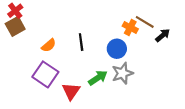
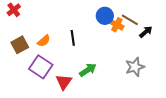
brown square: (15, 26) -> (20, 45), moved
blue circle: (117, 49) -> (105, 16), moved
gray star: (122, 73) -> (135, 67), moved

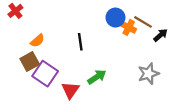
orange semicircle: (44, 41) -> (37, 41), moved
brown square: (20, 45) -> (30, 62), moved

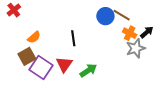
brown line: (143, 22) -> (122, 15), moved
orange cross: (129, 27) -> (130, 33), moved
gray star: (148, 74) -> (136, 48), moved
red triangle: (70, 90) -> (64, 64), moved

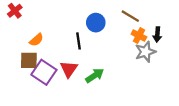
blue circle: (105, 16) -> (96, 23), moved
black arrow: (147, 32) -> (157, 34), turned 136
brown square: (27, 56) -> (29, 60), turned 30

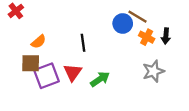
blue circle: (96, 23) -> (123, 23), moved
gray star: (145, 52) -> (153, 71), moved
purple square: (44, 72) -> (47, 76), turned 35

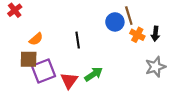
brown line: (137, 17) -> (129, 16), turned 42
gray star: (153, 71) -> (155, 67), moved
red triangle: (73, 72) -> (69, 81), moved

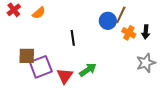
brown line: (129, 16) -> (121, 15), turned 42
orange semicircle: (36, 39) -> (39, 13), moved

